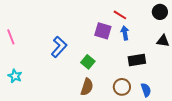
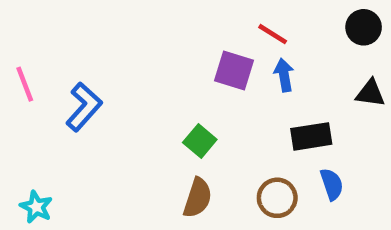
blue L-shape: (59, 47) -> (84, 107), moved
cyan star: (15, 76) -> (36, 207), moved
blue semicircle: (146, 90) -> (332, 184), moved

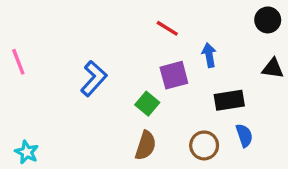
red line: (273, 34) -> (167, 28), moved
purple square: (234, 70) -> (174, 75), moved, turned -32
blue L-shape: (84, 107) -> (94, 79), moved

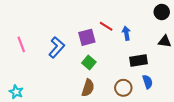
red line: (167, 28) -> (106, 26), moved
pink line: (18, 62) -> (21, 44), moved
purple square: (174, 75) -> (87, 37), moved

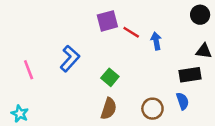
purple square: (87, 37) -> (107, 21), moved
pink line: (21, 44) -> (29, 70), moved
black rectangle: (138, 61) -> (190, 75), moved

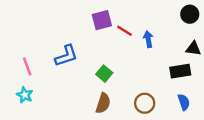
blue L-shape: (70, 59) -> (66, 56), turned 30
blue semicircle: (183, 101) -> (184, 102), moved
cyan star: (20, 114) -> (25, 95), moved

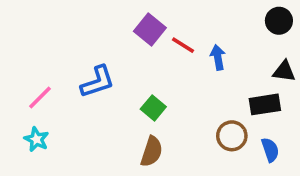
purple square: (102, 20) -> (150, 29), turned -36
pink line: (27, 66) -> (40, 97), turned 66
brown circle: (145, 103) -> (232, 136), moved

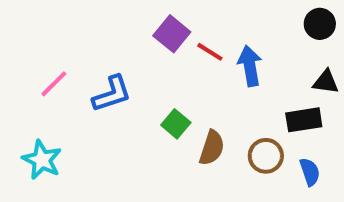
blue arrow: (218, 57) -> (250, 66), size x1.4
pink line: (40, 97) -> (54, 84), moved
cyan star: (36, 139) -> (42, 160), size x1.4
brown semicircle: (152, 152) -> (212, 148), moved

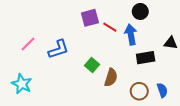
black circle: (320, 24) -> (140, 11), moved
purple square: (172, 34) -> (90, 18), turned 36
black rectangle: (304, 120) -> (146, 58), moved
brown circle: (266, 156) -> (139, 91), moved

